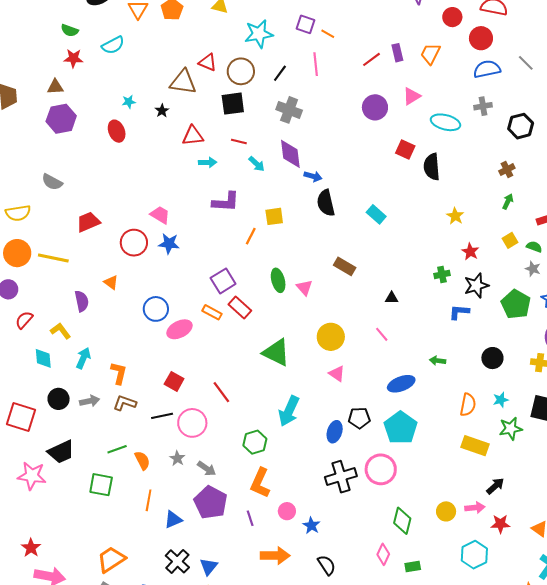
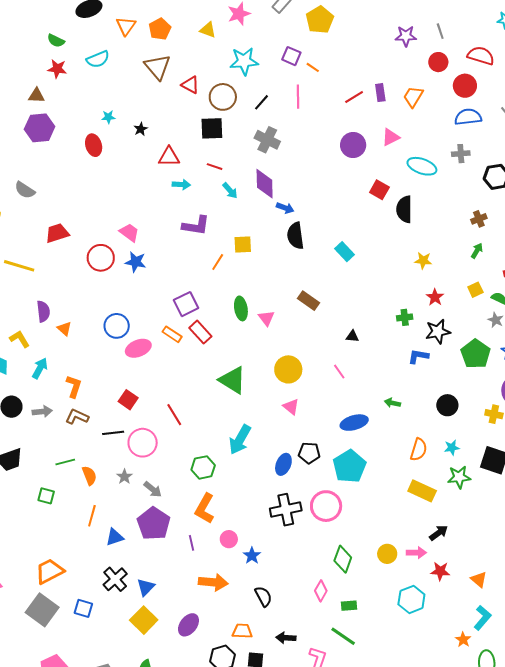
brown triangle: (183, 82) -> (157, 67), moved, turned 36
yellow star: (455, 216) -> (423, 260), turned -30
orange triangle: (111, 282) -> (64, 329), moved
green square: (101, 485) -> (46, 496), size x0.7

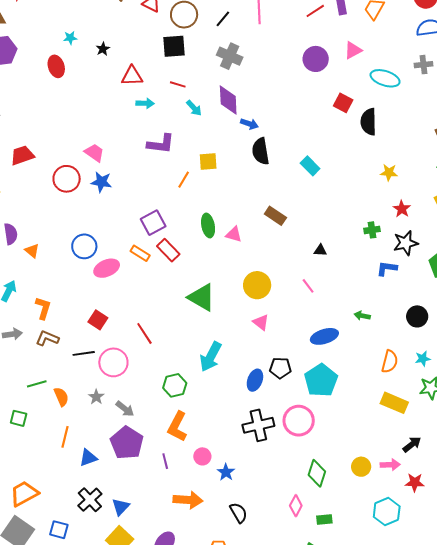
pink triangle: (266, 318) -> (234, 234), turned -36

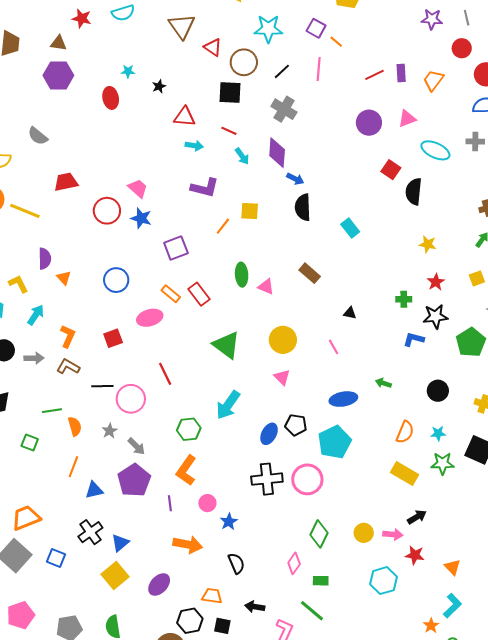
purple square: (153, 223) -> (176, 248), moved
pink ellipse: (107, 268) -> (150, 318), moved
red square: (98, 320) -> (113, 338), moved, turned 30

